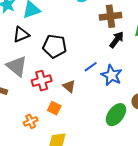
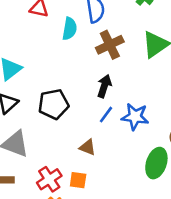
black arrow: (117, 40) -> (104, 86), moved
red cross: (42, 81) -> (49, 179), moved

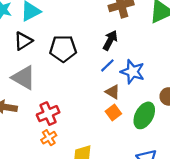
brown triangle: (87, 147) -> (113, 92), moved
orange square: (78, 180) -> (113, 113), moved, turned 35

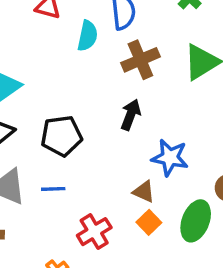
blue line: (107, 65) -> (53, 189), moved, turned 49
red cross: (48, 114) -> (94, 232), moved

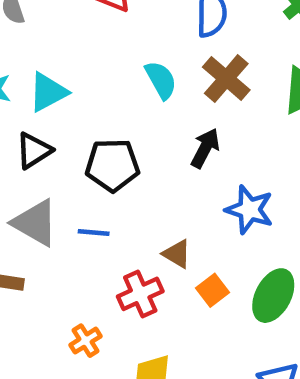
cyan semicircle: (87, 36) -> (161, 80), moved, turned -48
brown cross: (140, 60) -> (226, 79), turned -33
brown triangle: (144, 192) -> (177, 254), moved

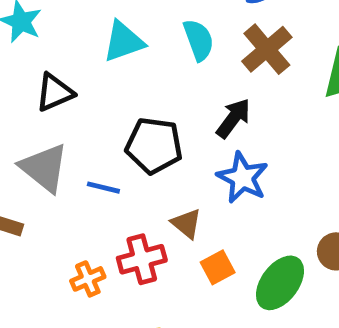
cyan triangle: (48, 92) -> (124, 42), moved
black pentagon: (112, 165) -> (154, 146), moved
blue star: (249, 210) -> (243, 178), moved
orange cross: (86, 341) -> (88, 279), moved

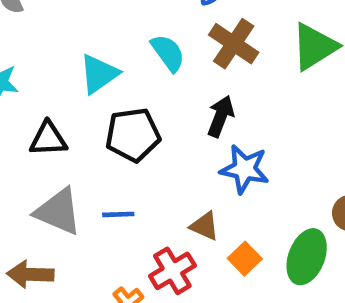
black triangle: (55, 92) -> (48, 139), turned 36
black pentagon: (154, 146) -> (133, 135), moved

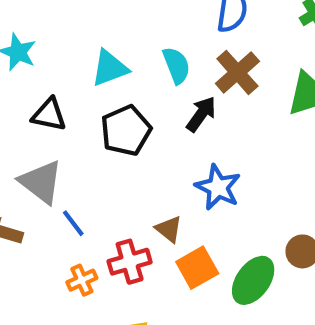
black arrow: (221, 116) -> (201, 114), moved
black pentagon: (133, 135) -> (126, 131), turned -30
blue line: (118, 214) -> (73, 223), moved, turned 40
orange square: (245, 259) -> (197, 268), size x1.4

